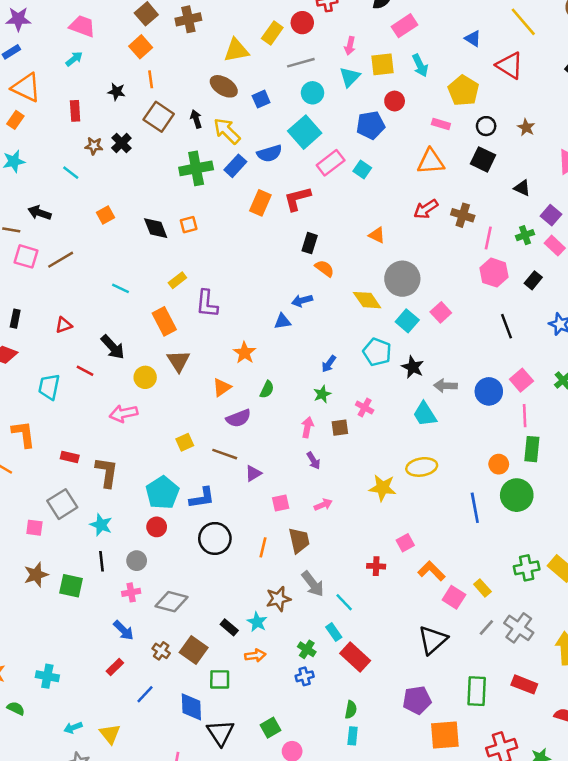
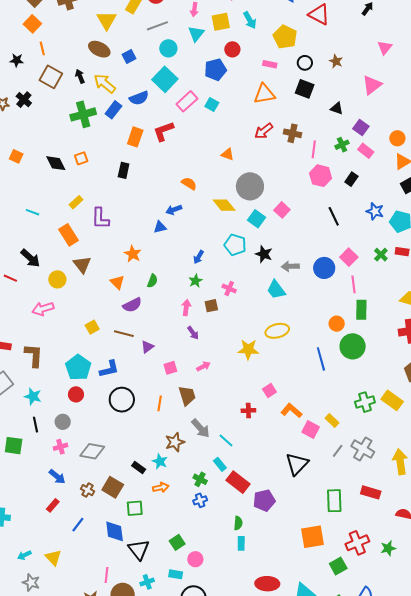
yellow triangle: (236, 50) -> (107, 20), turned -45
orange square: (105, 215) -> (16, 156), turned -32
black rectangle: (310, 243) -> (124, 170), moved
orange triangle: (222, 387) -> (117, 282), turned -35
purple pentagon: (417, 700) -> (264, 500), moved

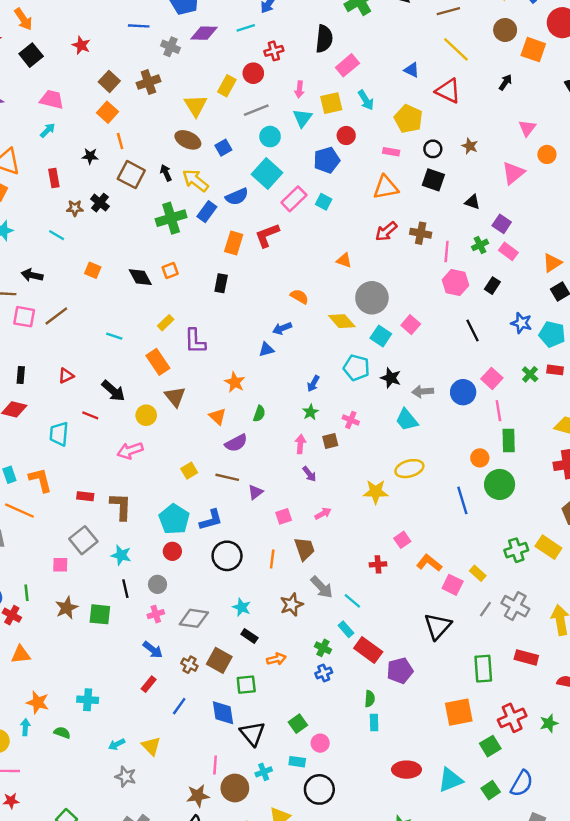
orange circle: (397, 138) -> (547, 154), moved
cyan star: (160, 461) -> (242, 607), moved

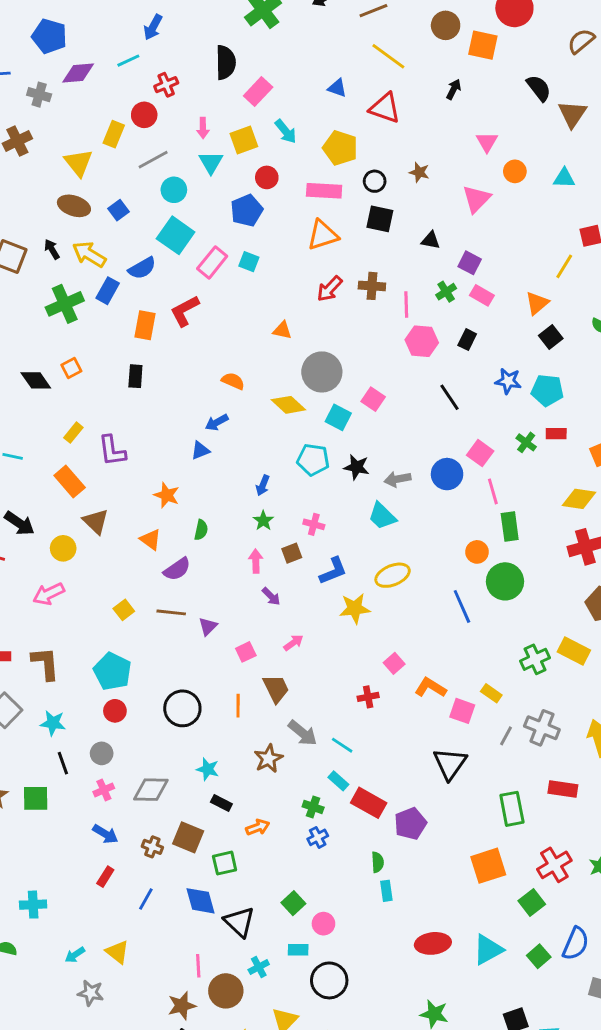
pink rectangle: (391, 152) -> (324, 191), size x1.6
blue L-shape: (211, 520) -> (333, 571), moved

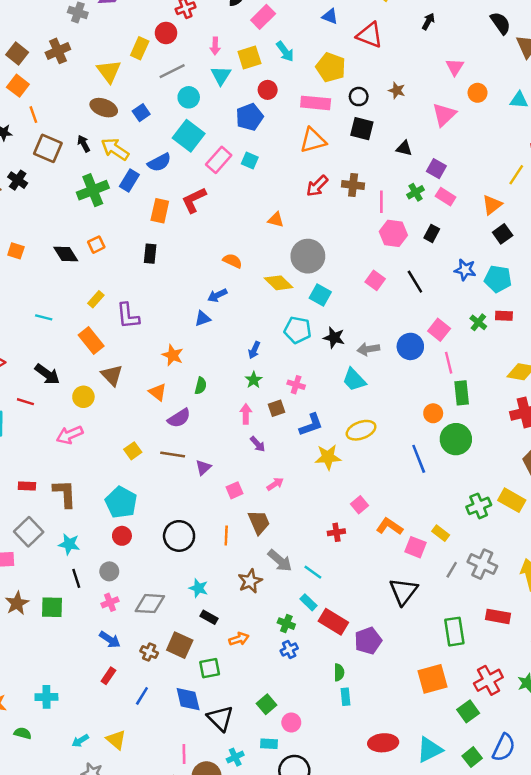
pink square: (373, 399) -> (375, 280), moved

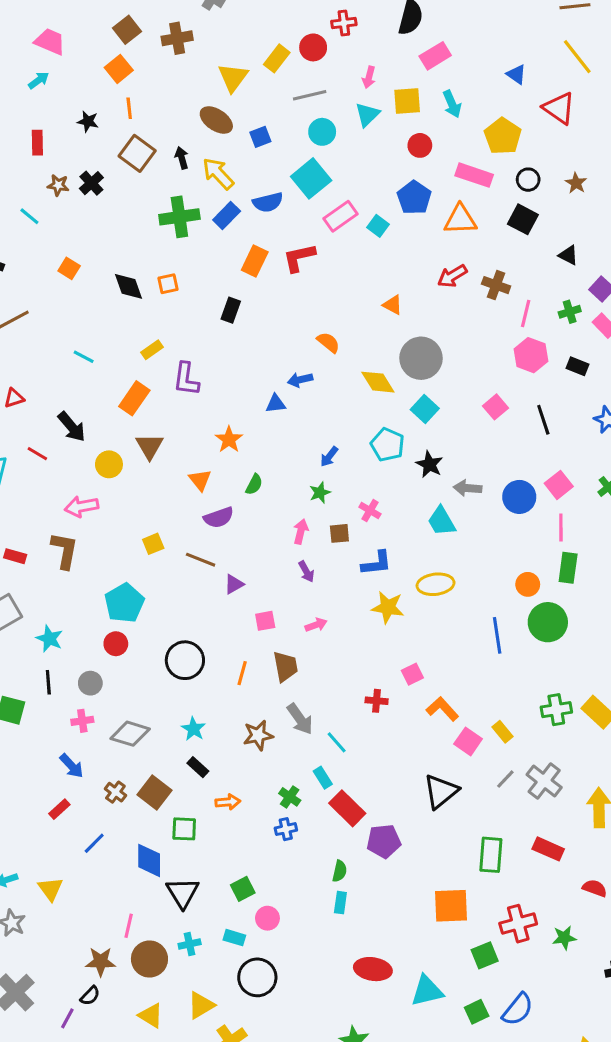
blue pentagon: (249, 117) -> (414, 198), moved, turned -30
black rectangle: (432, 233) -> (578, 366), turned 70
orange rectangle: (91, 340) -> (134, 398), turned 60
brown L-shape: (65, 494) -> (65, 551), moved

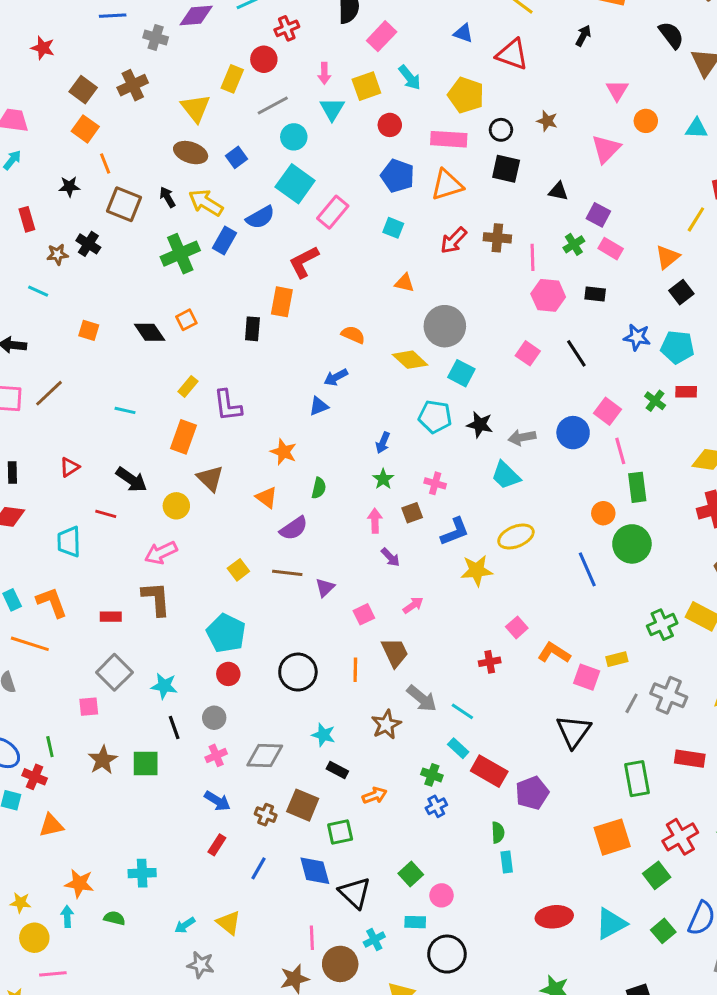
cyan square: (378, 226) -> (393, 228), moved
orange rectangle: (255, 261) -> (282, 302), moved
yellow rectangle: (503, 732) -> (617, 659), turned -50

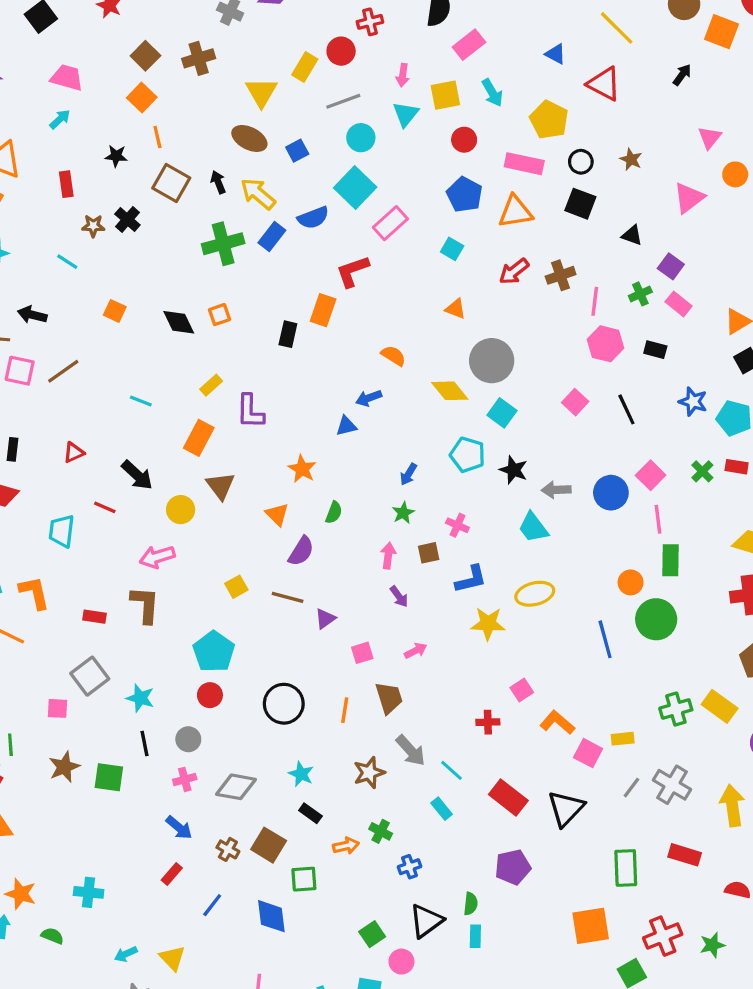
brown cross: (497, 238) -> (561, 275), turned -32
purple semicircle: (294, 528) -> (301, 551), turned -32
red rectangle: (489, 771) -> (508, 797), moved
green cross: (432, 775) -> (381, 831), moved
black triangle: (355, 893) -> (426, 921), moved, turned 32

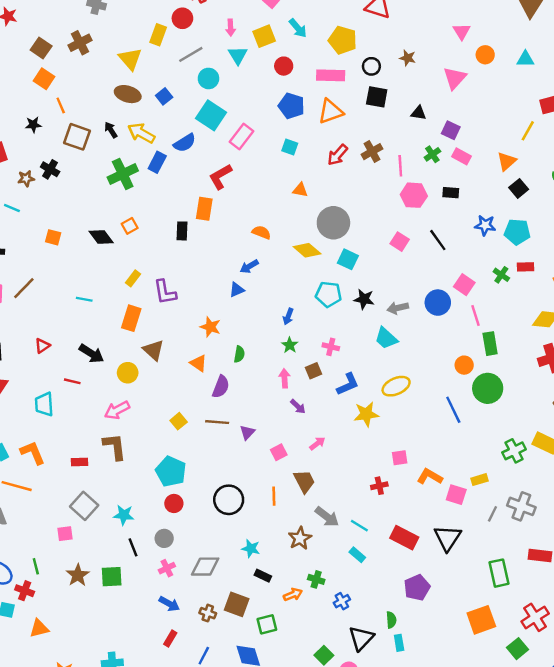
pink square: (522, 690) -> (400, 458), turned 35

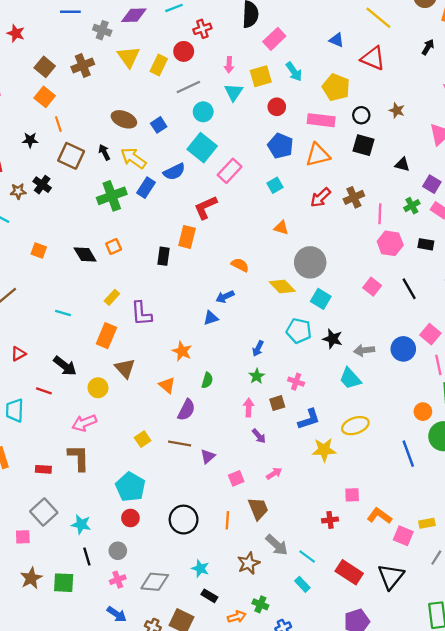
yellow triangle: (130, 59) -> (129, 57), moved
cyan square: (290, 147) -> (275, 185), turned 35

